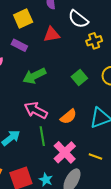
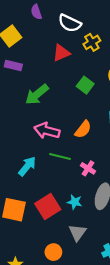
red triangle: (52, 34) -> (61, 53), moved
green line: (42, 136) -> (60, 157), turned -54
pink cross: (65, 152) -> (88, 168), size x0.6

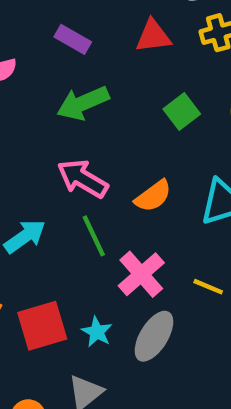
purple rectangle: (13, 65) -> (73, 39), moved
green line: (60, 157) -> (94, 236), turned 35
pink cross: (88, 168) -> (141, 274), size x1.5

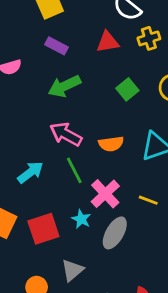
orange semicircle: (153, 196) -> (111, 144), turned 30
cyan star: (97, 332) -> (81, 219), moved

